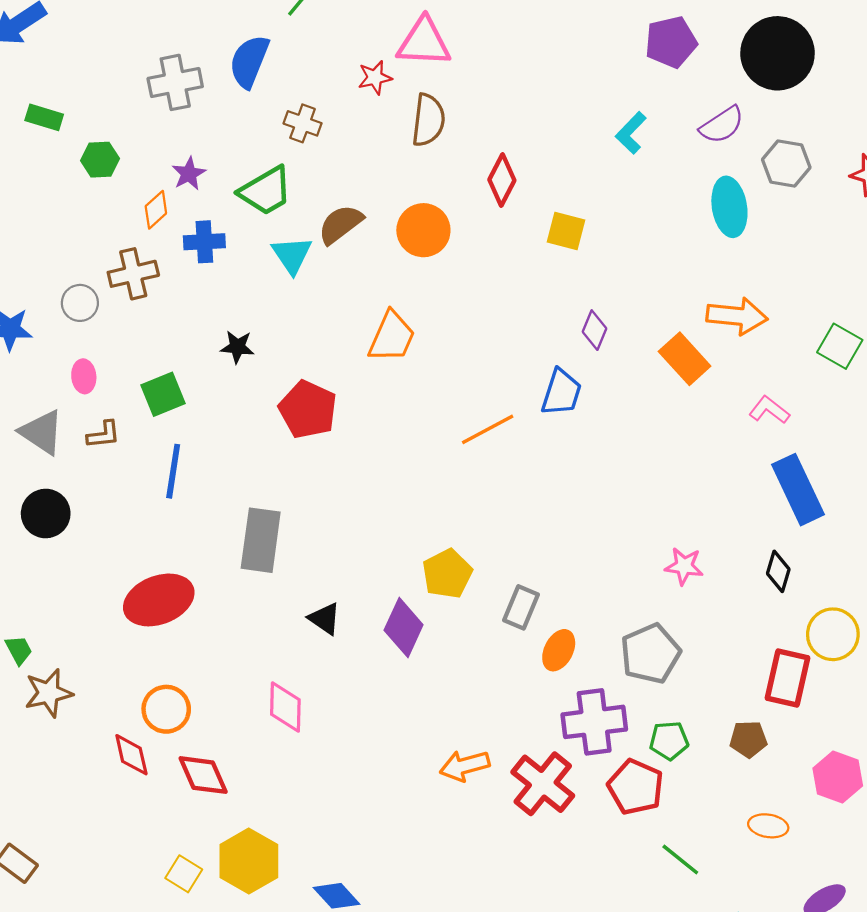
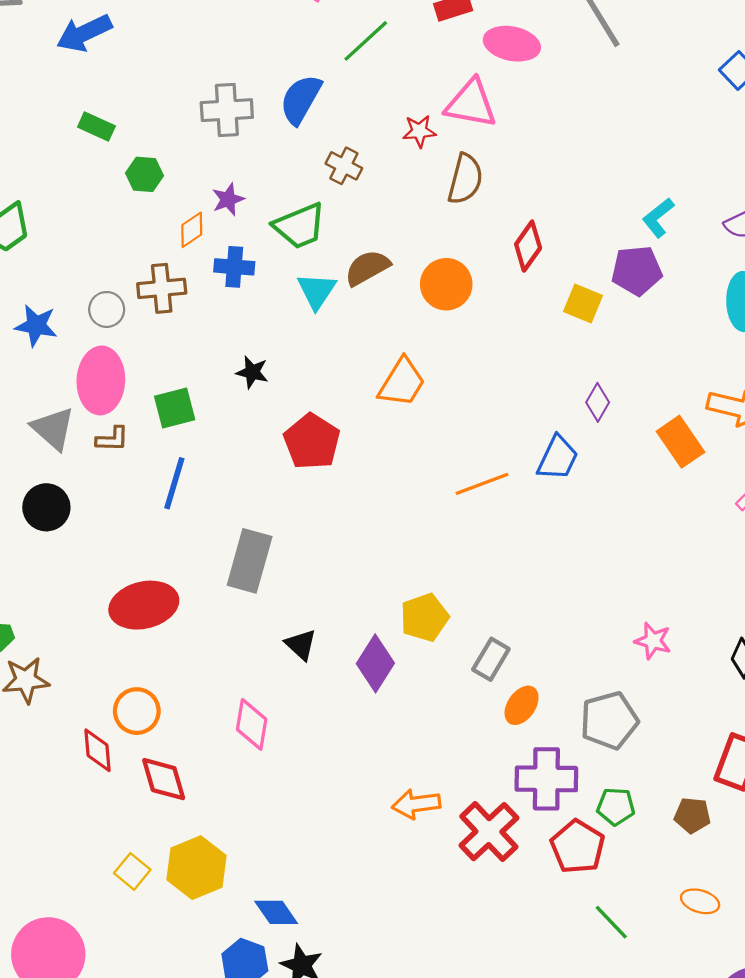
purple pentagon: (671, 42) -> (637, 270), moved
pink ellipse: (84, 376) -> (101, 380), size x2.0

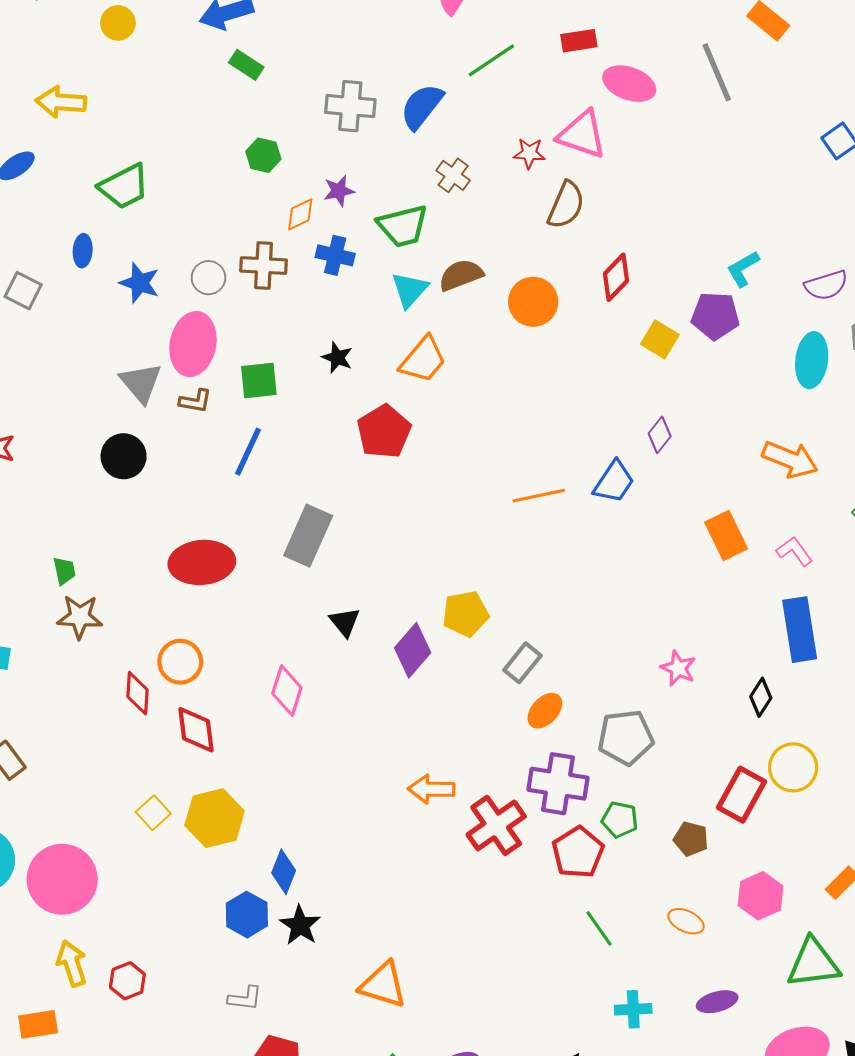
green rectangle: (96, 127) -> (246, 65), moved
orange trapezoid: (402, 382) -> (423, 360), moved
orange rectangle: (680, 442) -> (726, 535), moved
blue diamond: (276, 912) -> (284, 872), turned 48

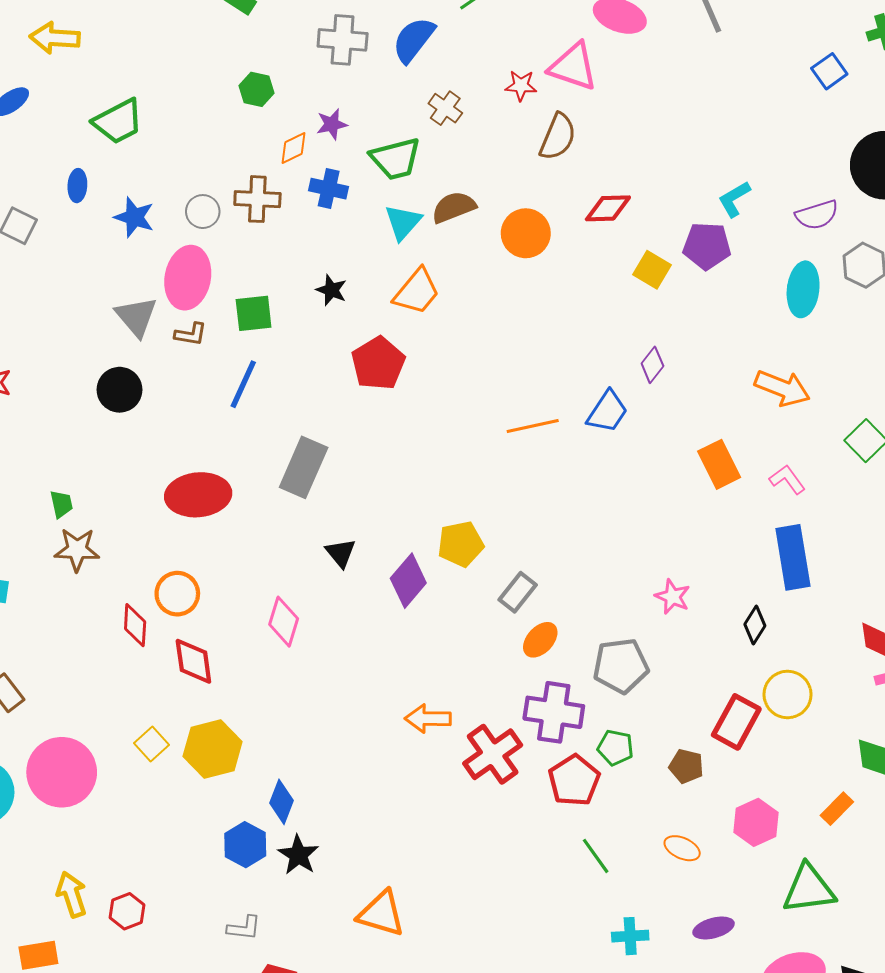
red diamond: (616, 277) -> (608, 208), turned 45
pink circle: (62, 879) -> (62, 772), moved

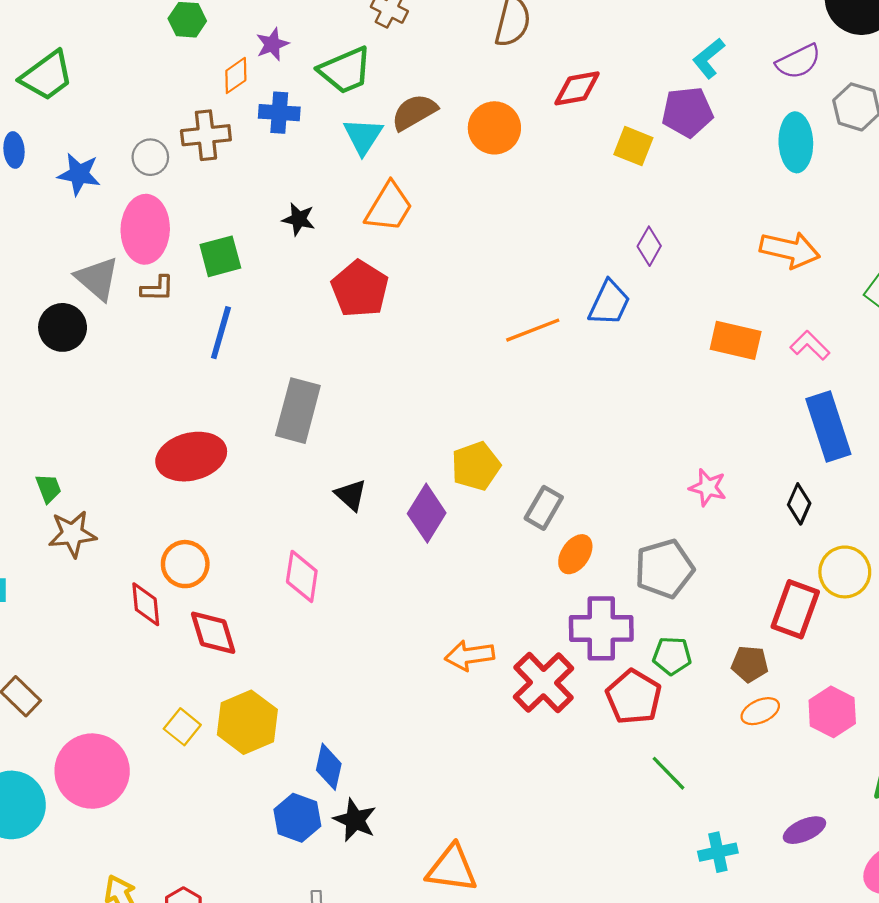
black circle: (120, 390) -> (63, 327), moved
orange rectangle: (719, 464) -> (736, 340), turned -42
orange ellipse: (682, 848) -> (760, 711), moved, turned -40

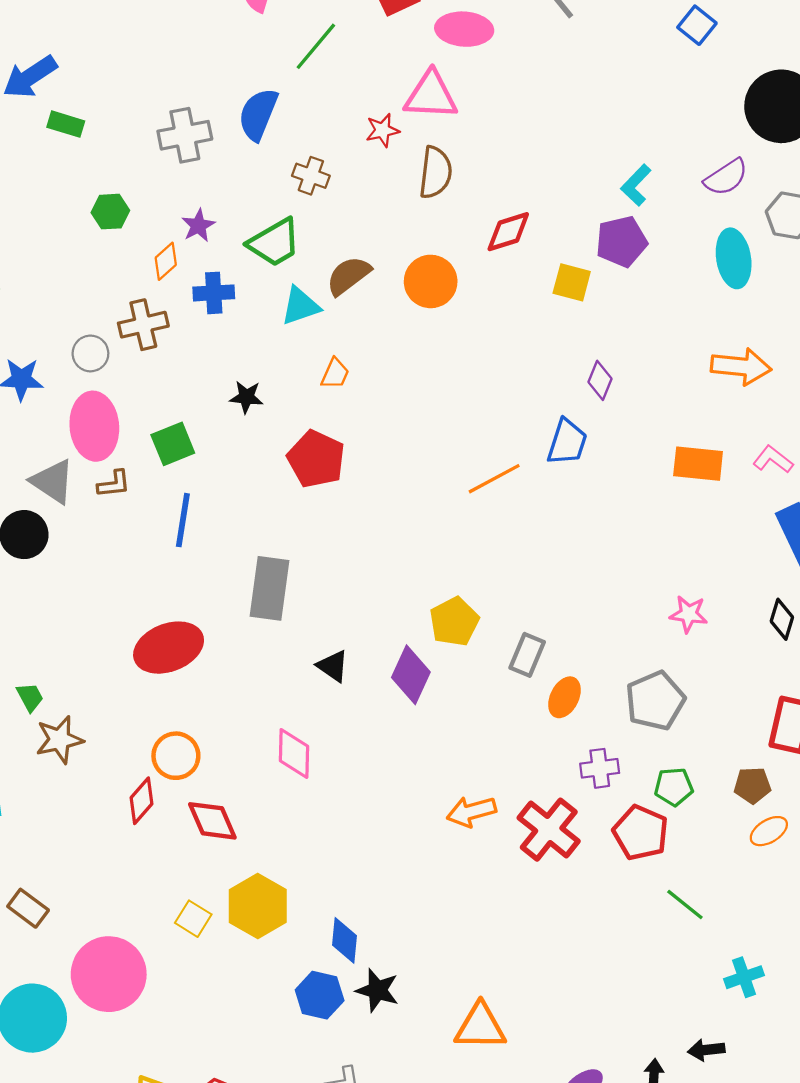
cyan triangle: (363, 136) -> (300, 306), turned 45
orange trapezoid: (389, 207) -> (335, 374), size x0.6
red diamond: (146, 604) -> (141, 801), turned 54
purple cross: (601, 628) -> (600, 768), size x0.6

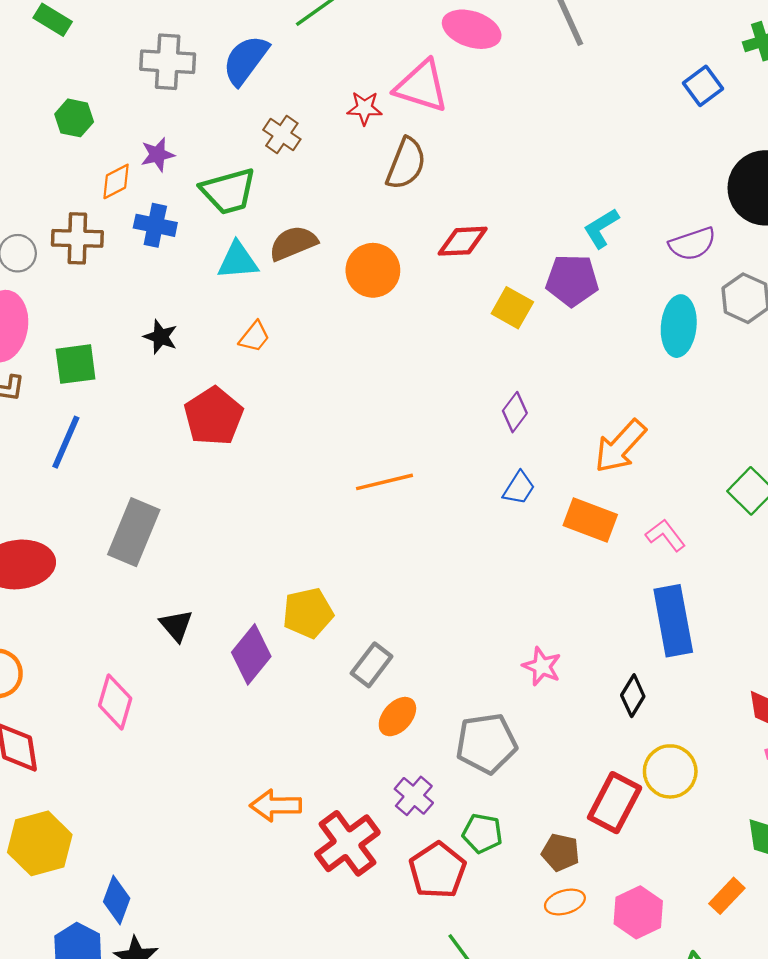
orange arrow: (741, 367) -> (620, 446), moved, turned 112
blue trapezoid: (567, 442) -> (519, 488), moved, size x0.7
purple cross: (600, 768) -> (414, 796), turned 33

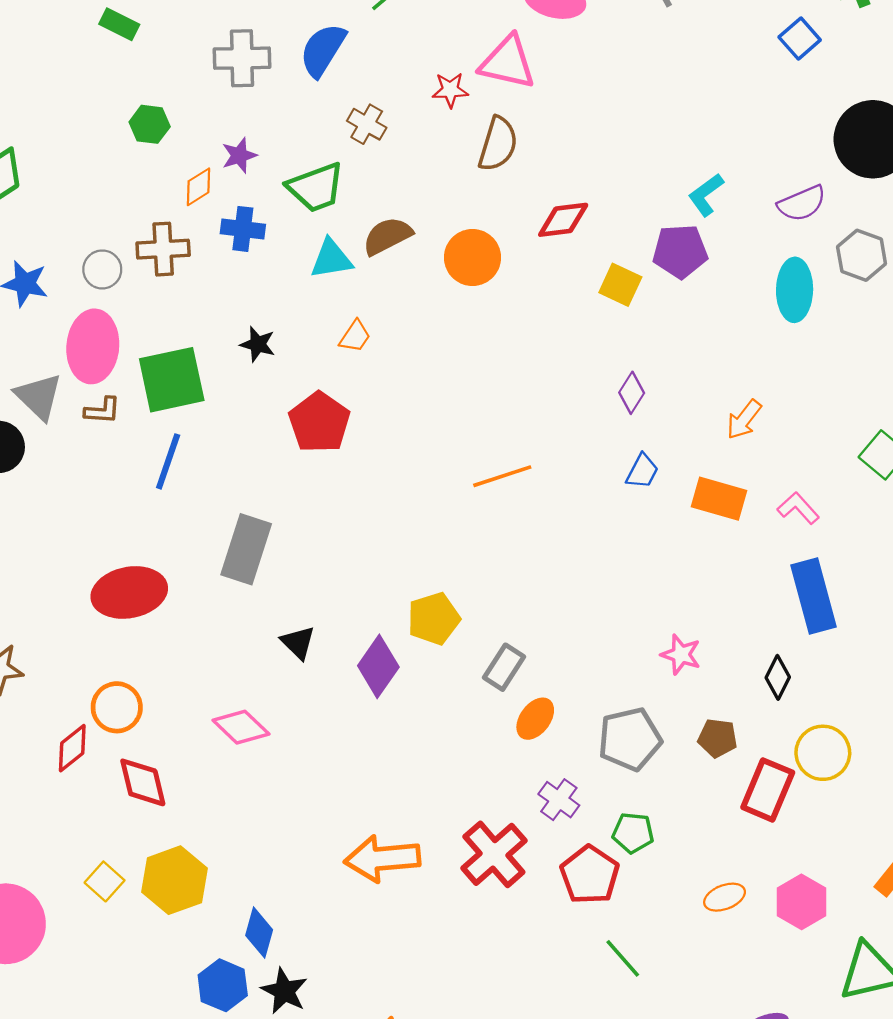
green square: (76, 364) -> (172, 380), size x1.5
orange arrow: (620, 446) -> (744, 419), size x0.7
pink diamond: (115, 702) -> (241, 727), turned -58
orange arrow: (276, 805) -> (382, 859), moved, size x1.4
brown pentagon: (561, 852) -> (718, 738), moved

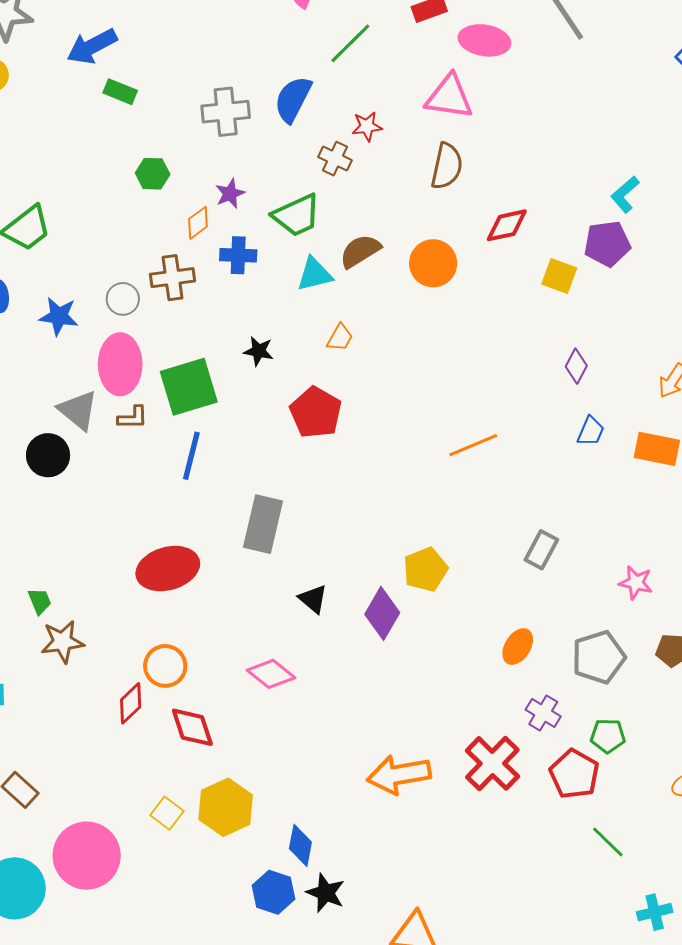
red star: (450, 90) -> (367, 126), moved
gray rectangle: (504, 667) -> (541, 550), moved

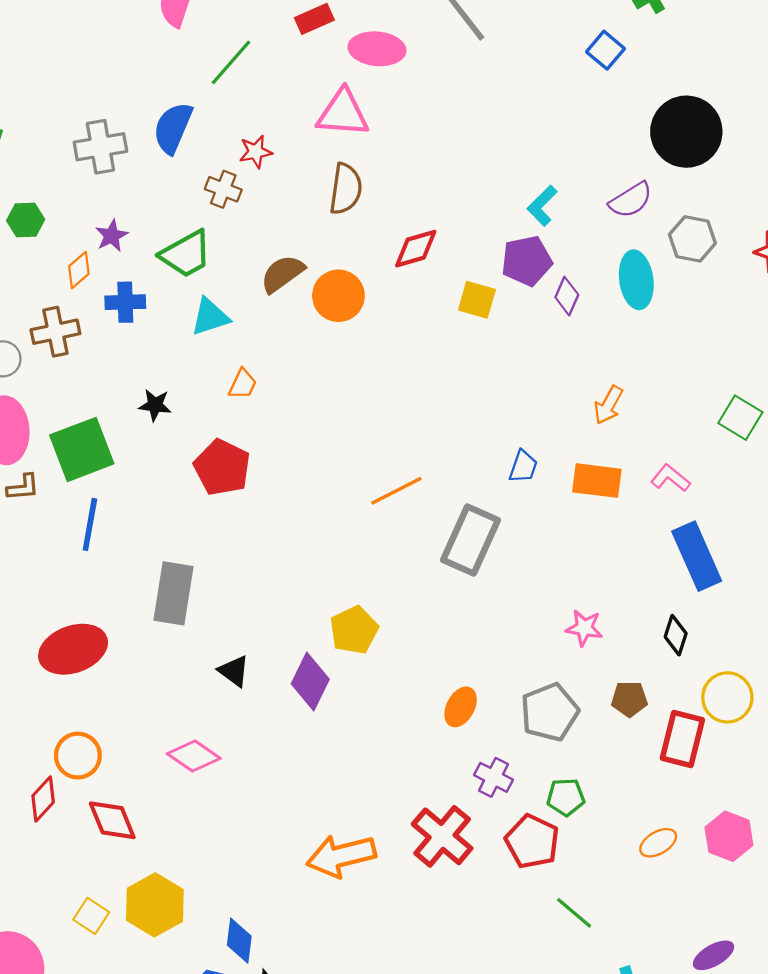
brown semicircle: (360, 251) -> (282, 274), moved
purple diamond: (576, 366) -> (567, 296), moved
gray rectangle: (541, 550) -> (471, 540), moved, size x1.6

